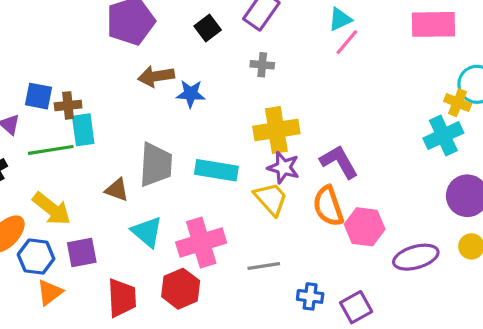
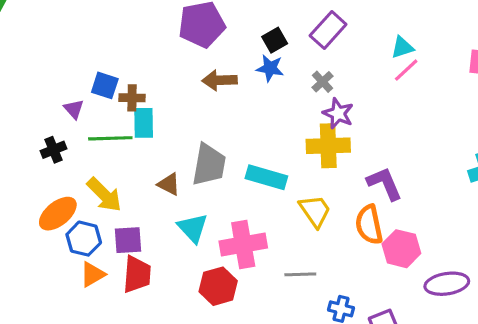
gray cross: (262, 65) -> (322, 82), turned 35
blue star: (191, 94) -> (270, 68), moved
purple star: (283, 168) -> (338, 114), moved
red trapezoid: (122, 298) -> (137, 274), moved

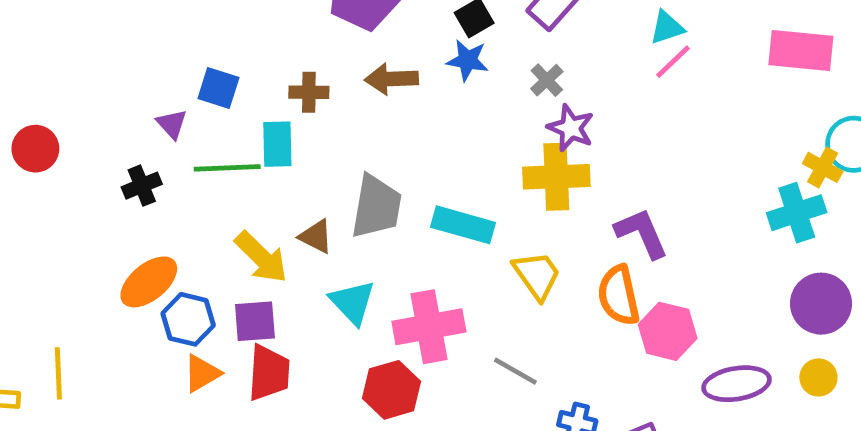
brown cross: (132, 98) -> (309, 92), moved
yellow arrow: (104, 195) -> (261, 257), moved
gray line: (300, 274) -> (515, 371), turned 32

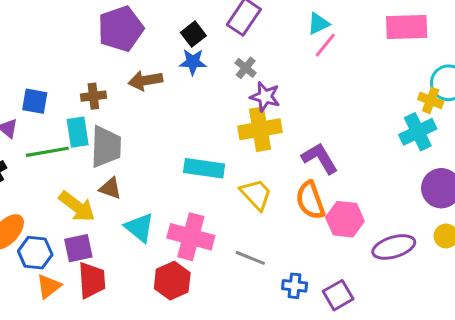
gray trapezoid: (376, 207) -> (106, 147), moved
pink cross: (429, 327) -> (191, 237), turned 33

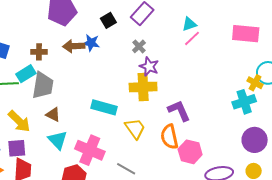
blue star: (193, 62) -> (91, 43), moved
cyan rectangle: (78, 132) -> (26, 74), turned 60
brown triangle: (110, 188) -> (53, 115), moved

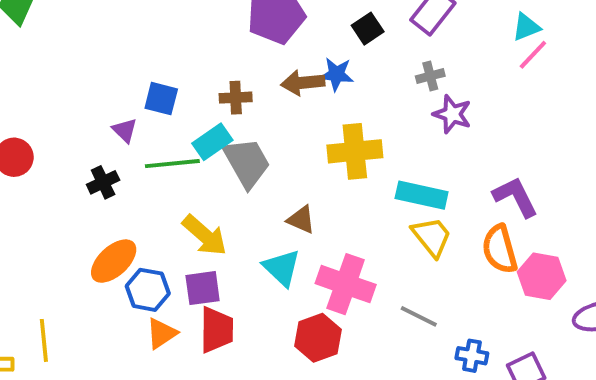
gray cross: (139, 46) -> (430, 76), turned 32
gray trapezoid: (43, 85) -> (247, 163), turned -36
yellow cross: (143, 87) -> (355, 151), moved
cyan rectangle: (104, 107) -> (422, 195), moved
brown triangle: (53, 115) -> (301, 220), moved

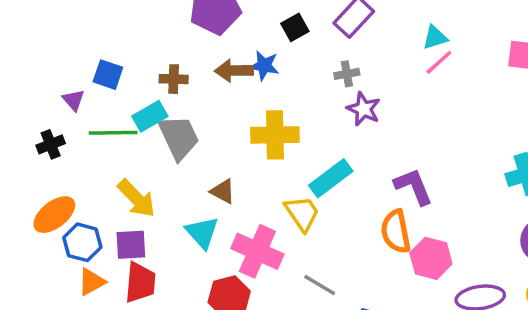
cyan rectangle: (422, 195) -> (331, 178), turned -54
yellow trapezoid: (432, 237) -> (302, 213), moved

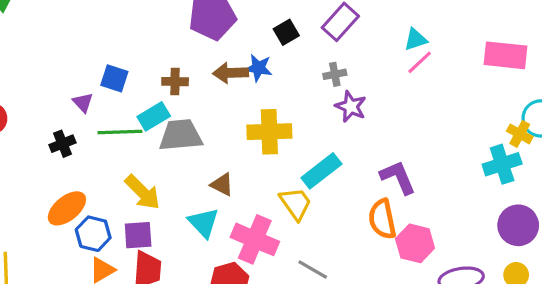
gray trapezoid: (179, 137) -> (181, 135), turned -69

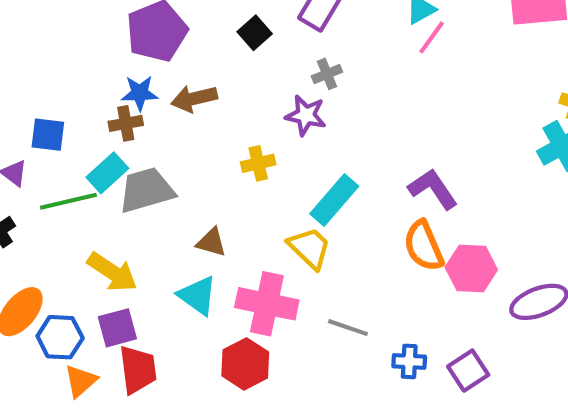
blue star: (258, 68) -> (140, 93), moved
purple star: (351, 107) -> (306, 115), moved
yellow cross: (269, 132) -> (258, 163), size x0.6

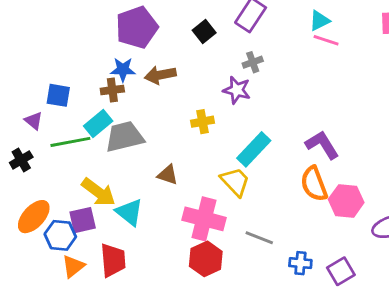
pink line: (432, 37) -> (326, 40), turned 70
cyan triangle: (198, 296) -> (129, 212), moved
purple square: (117, 328) -> (83, 220), moved
red hexagon: (245, 364) -> (206, 259), moved

